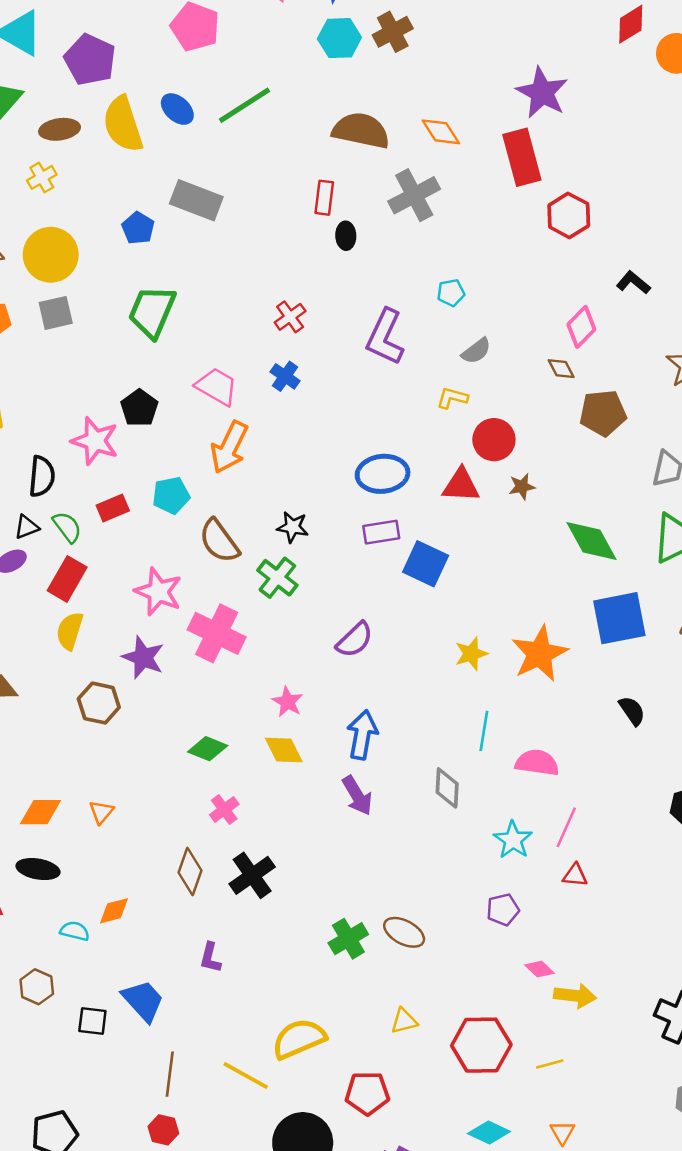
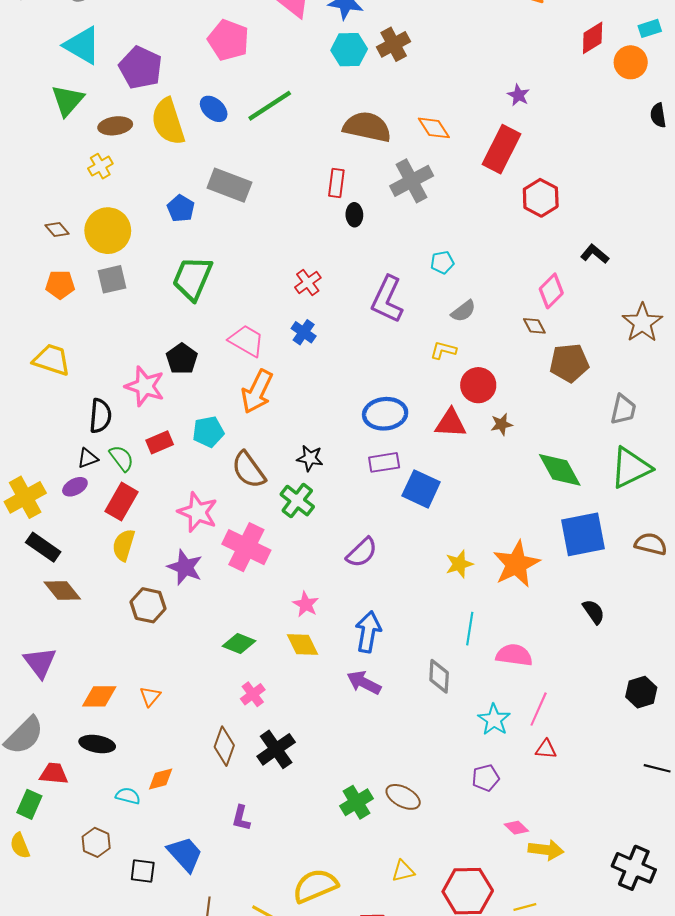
purple star: (542, 93) -> (518, 95), size x0.5
red rectangle: (522, 157) -> (502, 149), turned 42
purple arrow: (357, 796) -> (364, 683), turned 148

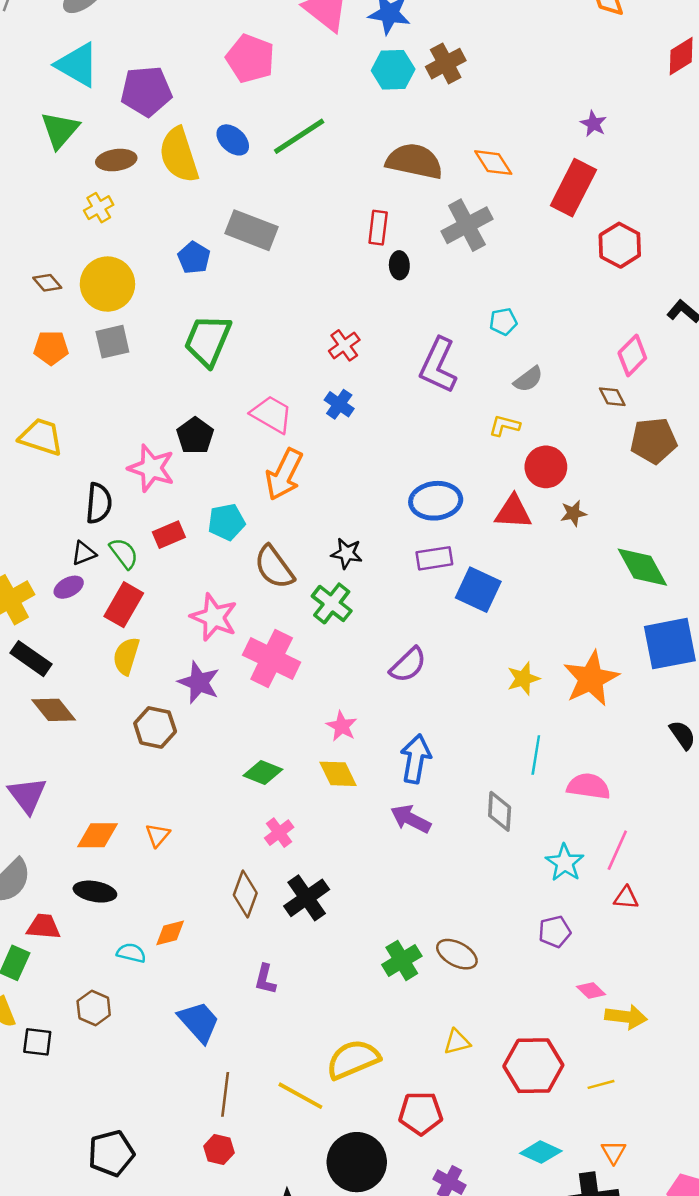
purple pentagon: (141, 68) -> (146, 91), turned -30
black square: (143, 871) -> (37, 1042), moved

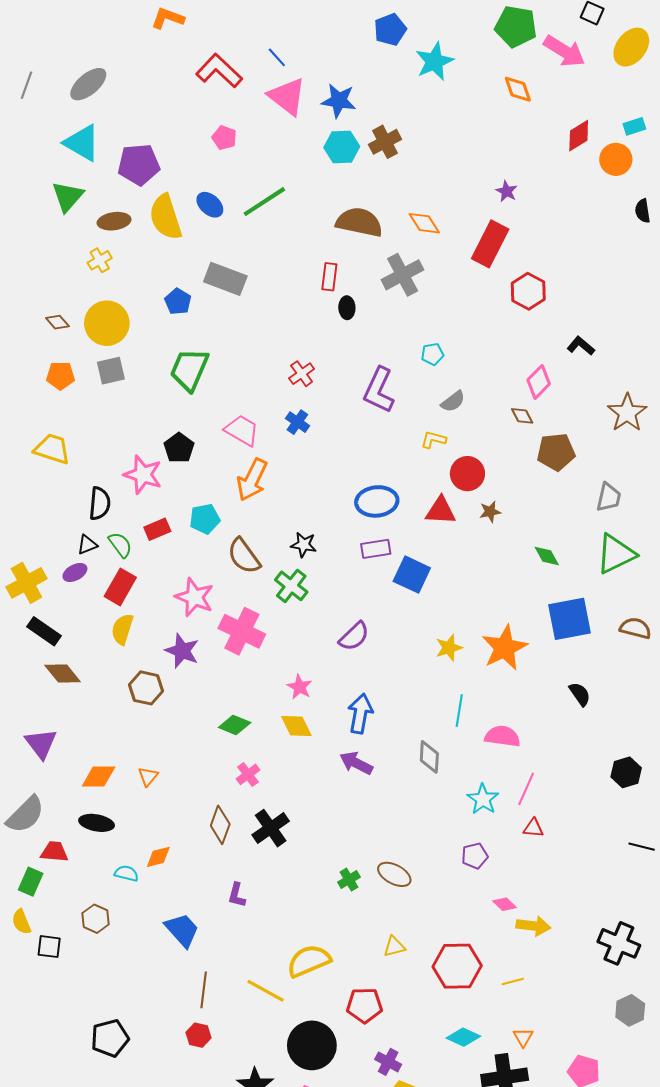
pink pentagon: (250, 59) -> (224, 138), size x0.6
green diamond: (642, 567) -> (547, 556), size x0.6
green cross: (402, 960) -> (349, 880), size x0.7

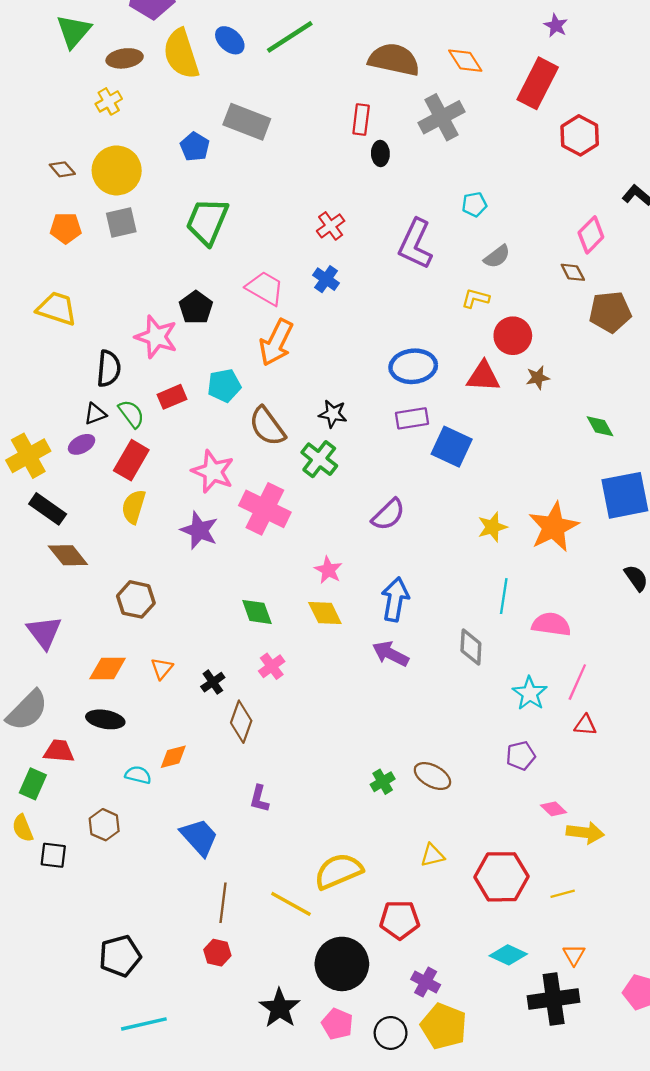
brown hexagon: (146, 688) -> (136, 599), moved
green diamond: (235, 725) -> (257, 612), turned 48
black cross: (271, 828) -> (213, 682), moved, size x0.6

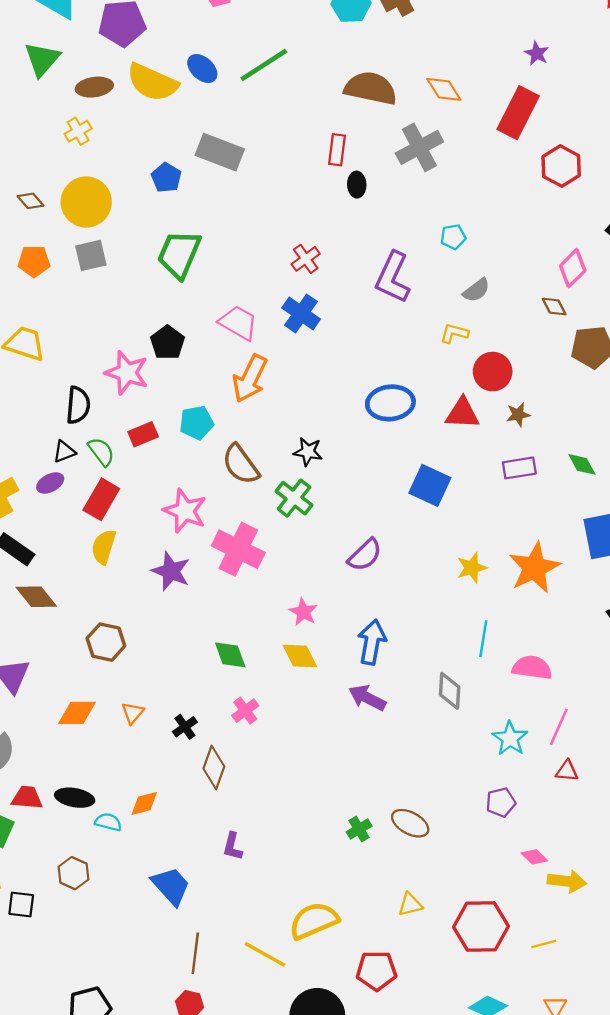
yellow semicircle: (181, 54) -> (152, 82), turned -48
blue cross: (326, 279) -> (301, 313), size x1.4
purple rectangle: (412, 418) -> (519, 468), moved
black ellipse: (105, 719) -> (75, 798), moved

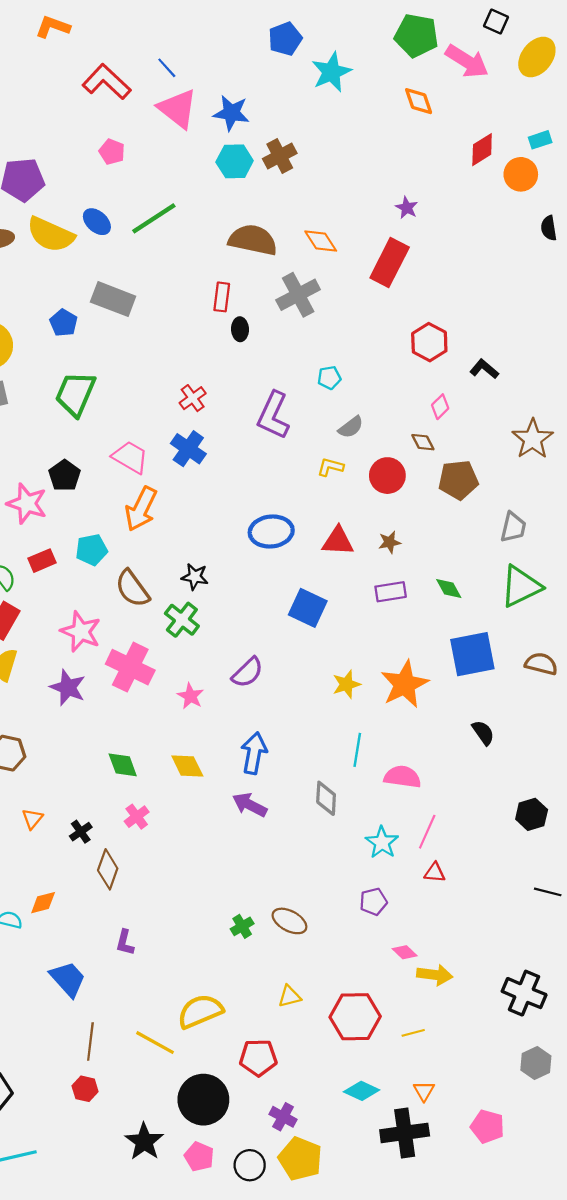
red hexagon: (561, 166) -> (429, 342), moved
pink diamond: (573, 268) -> (440, 407), size x0.7
red circle: (493, 372) -> (387, 476), moved
pink star: (303, 612) -> (190, 696), moved

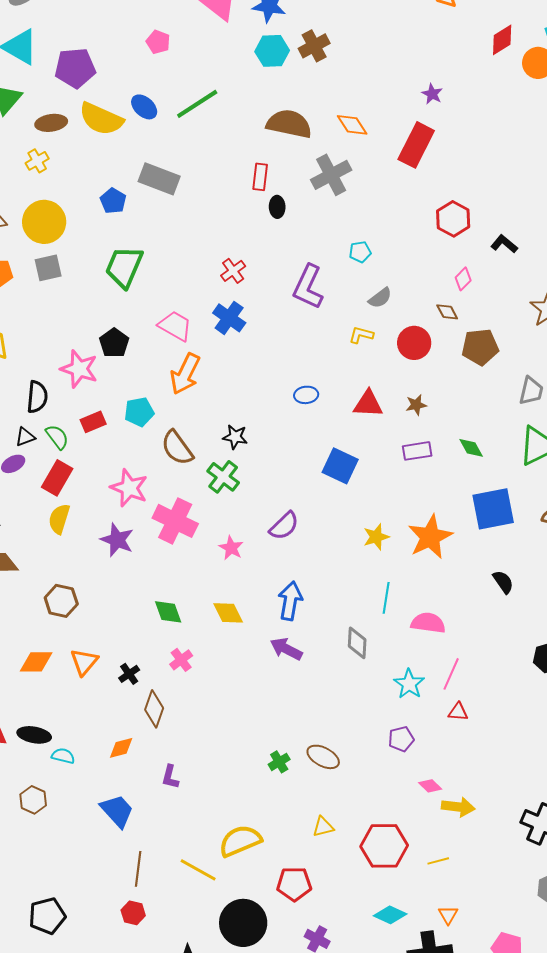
blue ellipse: (271, 531) -> (306, 395), size x0.6
orange triangle: (32, 819) -> (84, 662), size x1.4
orange diamond: (43, 903) -> (121, 748), moved

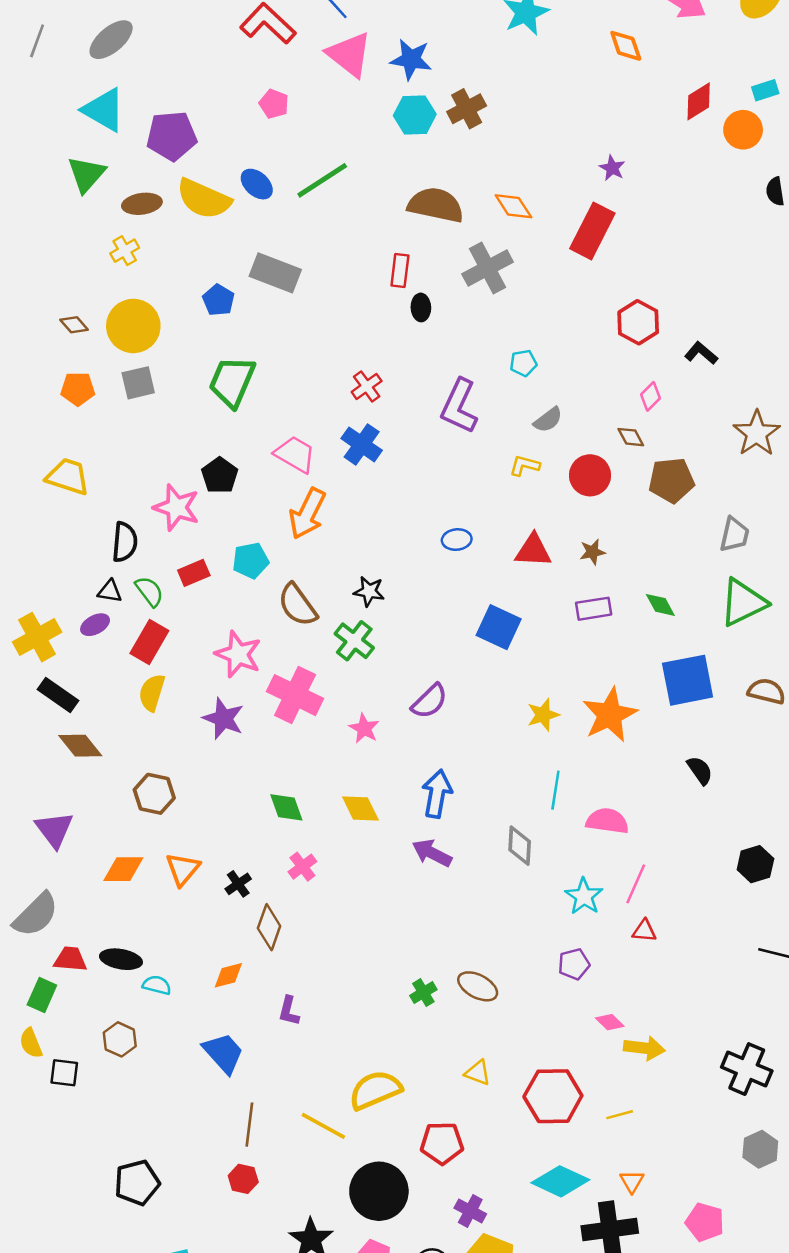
black triangle: (25, 437) -> (110, 591), turned 30
yellow triangle: (323, 827) -> (478, 1073), turned 35
cyan diamond: (390, 915) -> (560, 1181), size x1.4

